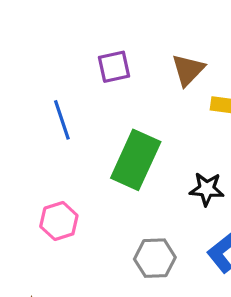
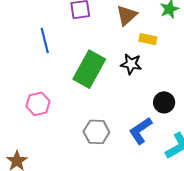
black star: (207, 189) -> (131, 64), moved

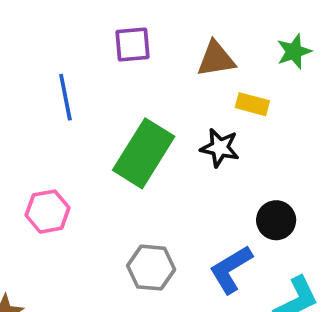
brown triangle: (127, 15) -> (216, 59), turned 30

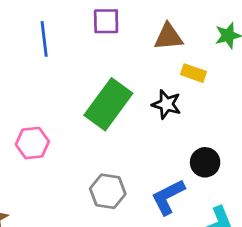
blue line: (65, 97) -> (44, 39), moved

